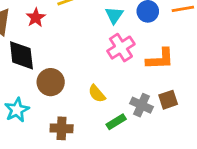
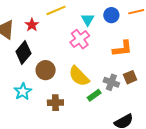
pink cross: (121, 48) -> (80, 39), moved
black diamond: (21, 55) -> (23, 52), turned 50
yellow semicircle: (97, 94) -> (79, 76), size x1.6

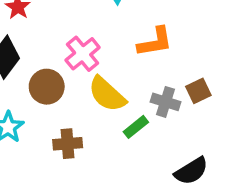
pink cross: (80, 39) -> (83, 54), moved
orange L-shape: (122, 49) -> (155, 42), moved

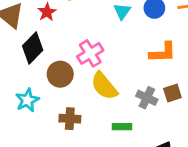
orange L-shape: (155, 42) -> (163, 52), moved
green rectangle: (136, 127) -> (122, 127), moved, turned 30

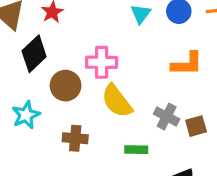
pink cross: (90, 53) -> (102, 62), turned 30
brown square: (172, 93) -> (196, 126), moved

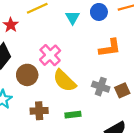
pink cross: (102, 62) -> (50, 55), turned -35
green rectangle: (136, 150) -> (73, 115), moved

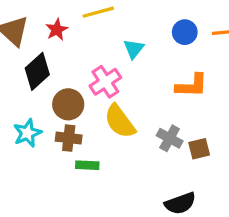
cyan triangle: (73, 18) -> (134, 49), moved
brown cross: (39, 111) -> (69, 138), moved
green rectangle: (73, 115) -> (87, 165), moved

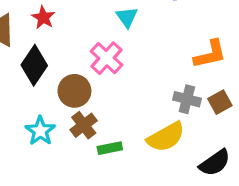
orange L-shape: (192, 86) -> (210, 54), moved
yellow semicircle: (120, 121) -> (166, 137), moved, turned -69
brown cross: (69, 138) -> (84, 125), turned -30

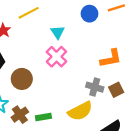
pink cross: (107, 58) -> (56, 57), moved
brown cross: (84, 125) -> (20, 115), moved

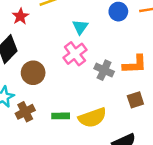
gray cross: (95, 87) -> (104, 70), moved
green rectangle: (43, 117) -> (61, 116), moved

